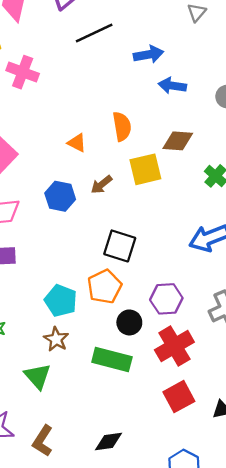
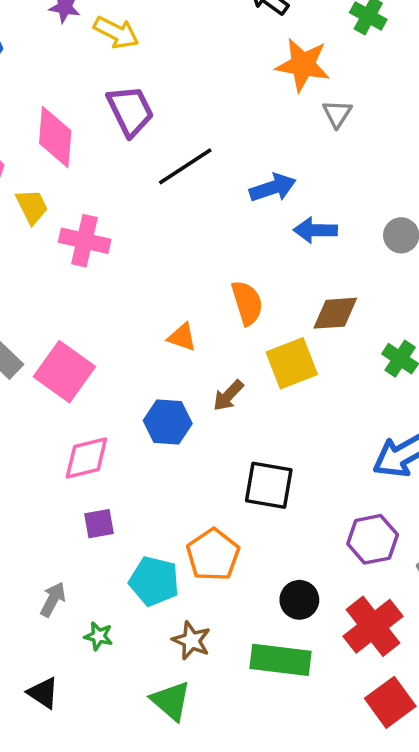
orange pentagon: (105, 287) -> (213, 555), moved
purple hexagon: (166, 299) -> (373, 539), moved
cyan pentagon: (61, 301) -> (154, 581), moved

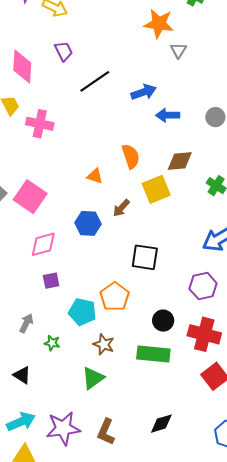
purple trapezoid: (130, 111) -> (64, 51), size x0.7
red cross: (373, 626) -> (204, 334), turned -36
green triangle: (171, 701) -> (93, 378), turned 45

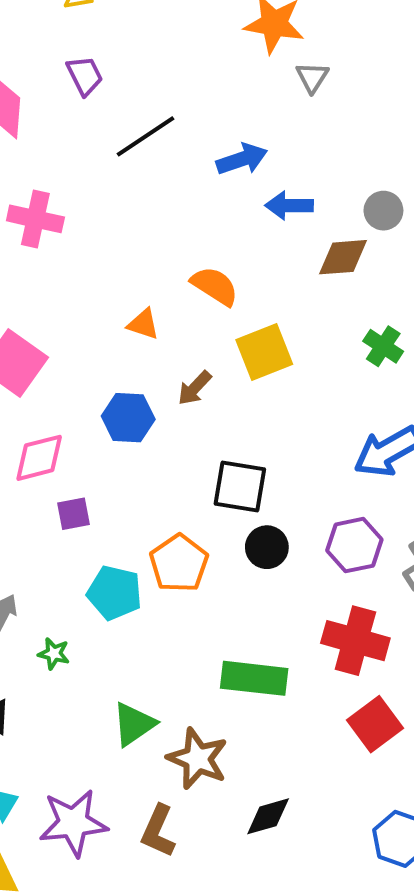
orange semicircle: (131, 156) -> (215, 286), turned -40
brown diamond: (180, 161) -> (343, 257), moved
purple square: (51, 281) -> (74, 514), moved
black circle: (163, 321) -> (267, 547), moved
brown star: (104, 344) -> (198, 759), moved, size x1.4

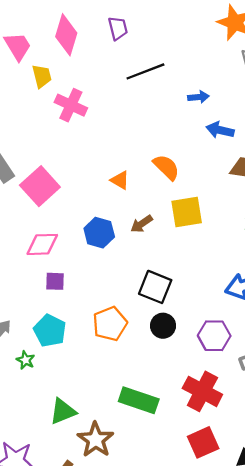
blue arrow: (242, 159) -> (198, 97), size x0.7
cyan pentagon: (115, 593) -> (50, 331), moved

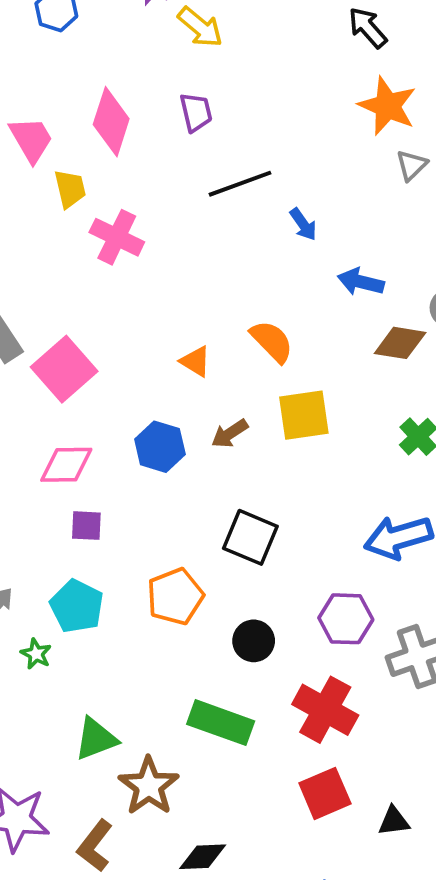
blue arrow: (198, 97) -> (303, 224), moved, turned 60
black circle: (163, 326) -> (254, 641), moved

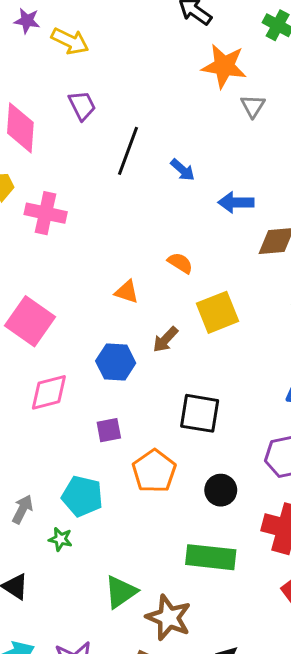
black line: (240, 184) -> (128, 151), turned -36
orange semicircle: (272, 341) -> (180, 263), size x0.7
purple square: (86, 526) -> (109, 430), moved

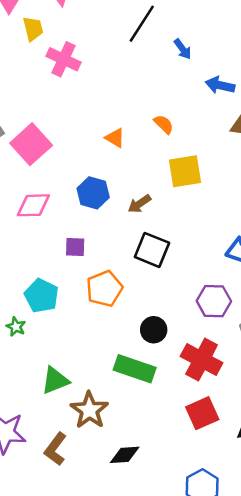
brown arrow: (165, 340) -> (139, 204), moved
black circle: (221, 490) -> (154, 330), moved

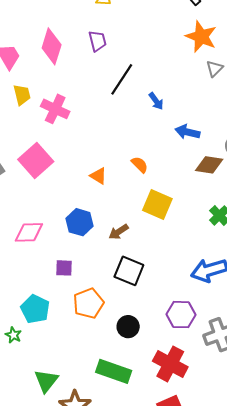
yellow trapezoid: (33, 29) -> (22, 95), moved
pink square: (31, 144) -> (36, 161), moved
yellow square: (185, 171) -> (157, 204), turned 32
black circle: (154, 330) -> (128, 327), moved
green triangle: (55, 381) -> (46, 381), turned -30

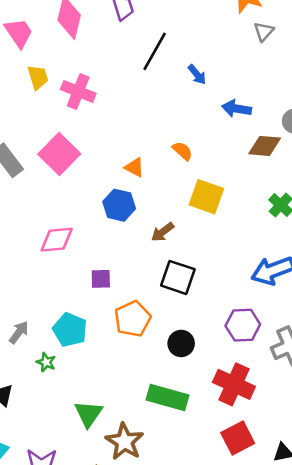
blue hexagon: (80, 222) -> (119, 205), moved

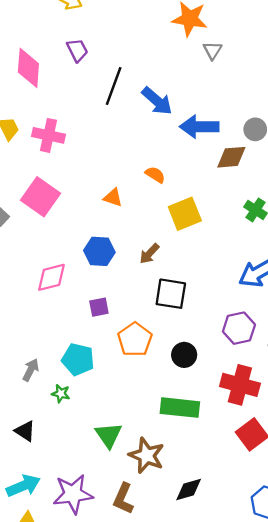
blue arrow: (197, 74) -> (157, 101), size x1.6
blue arrow: (237, 109) -> (199, 127), size x1.4
yellow square: (206, 197) -> (185, 214), turned -32
blue hexagon: (119, 205) -> (99, 251), moved

